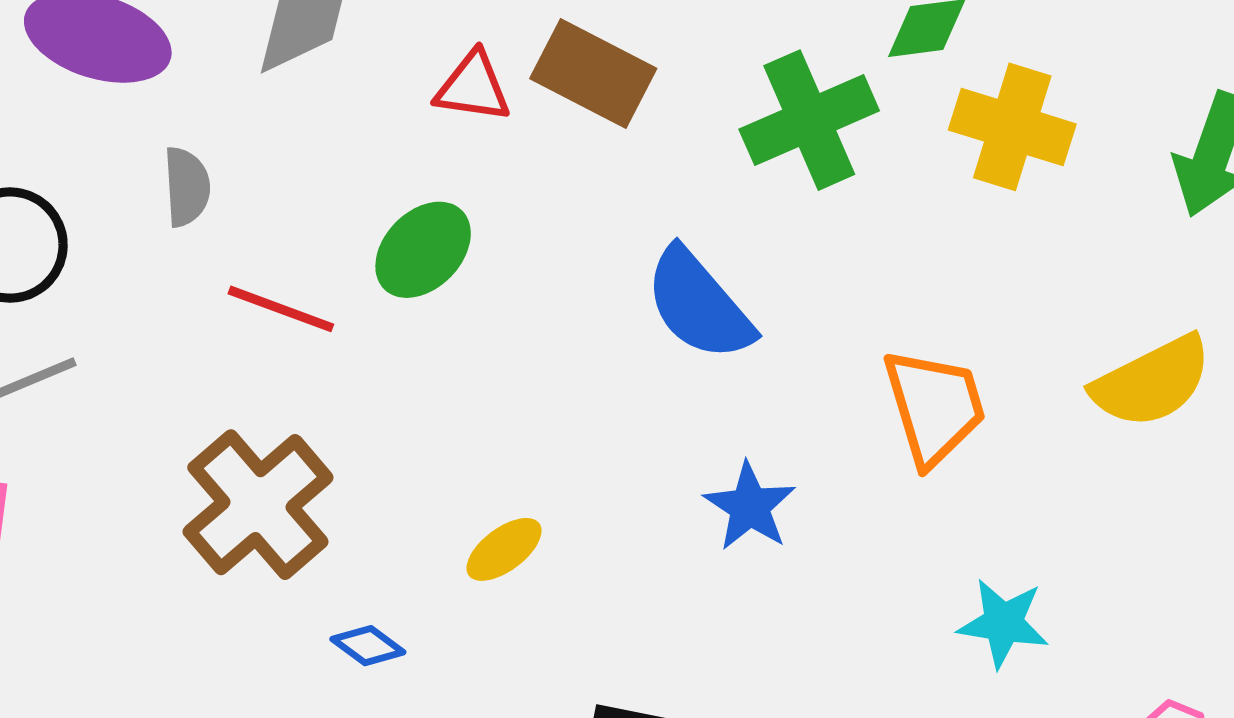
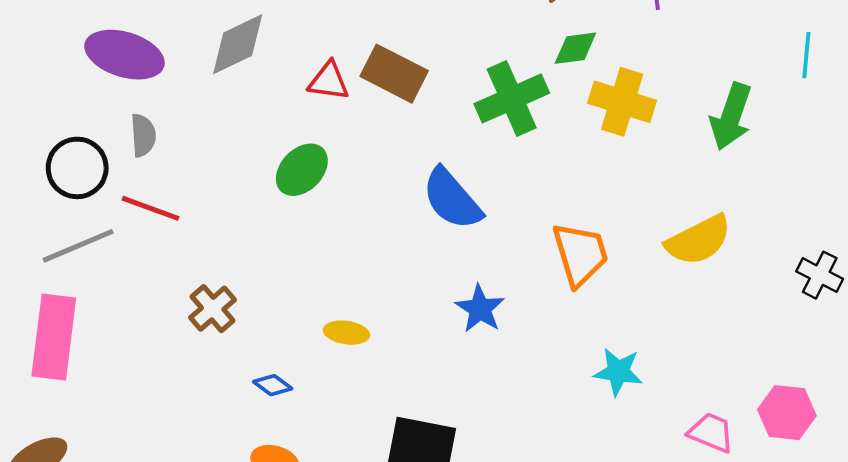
gray semicircle: (187, 187) -> (143, 135), moved
red line: (281, 309) -> (150, 208), moved
brown cross: (258, 505) -> (213, 309), size x0.6
yellow ellipse: (504, 549) -> (346, 333), turned 45

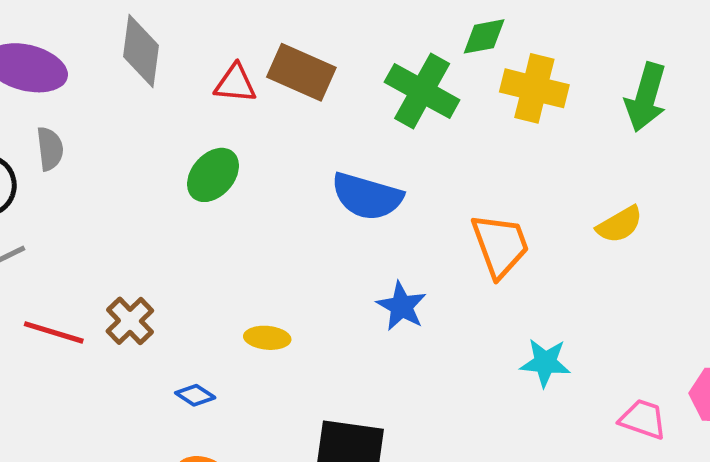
gray diamond: (238, 44) -> (141, 51), turned -54
green cross: (512, 98) -> (422, 91), turned -34
blue semicircle: (452, 199) -> (367, 196), turned -30
red line: (150, 208) -> (54, 332), moved
yellow semicircle: (699, 240) -> (620, 225), size x0.7

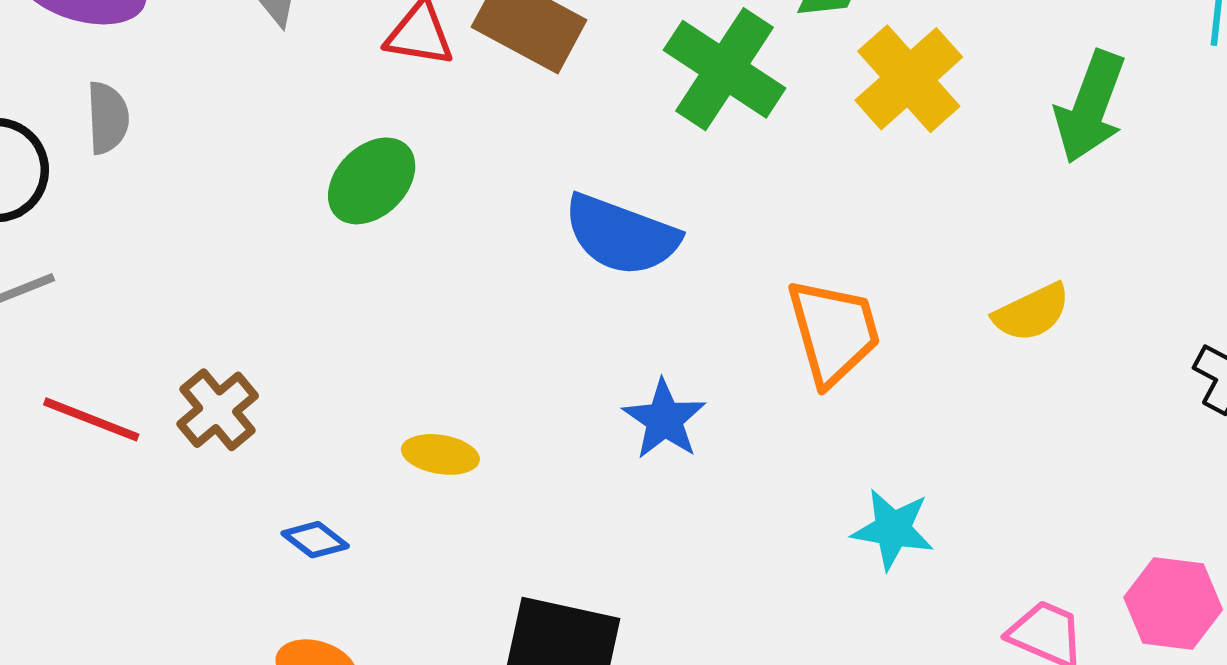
yellow cross: (534, 88) -> (909, 79), turned 30

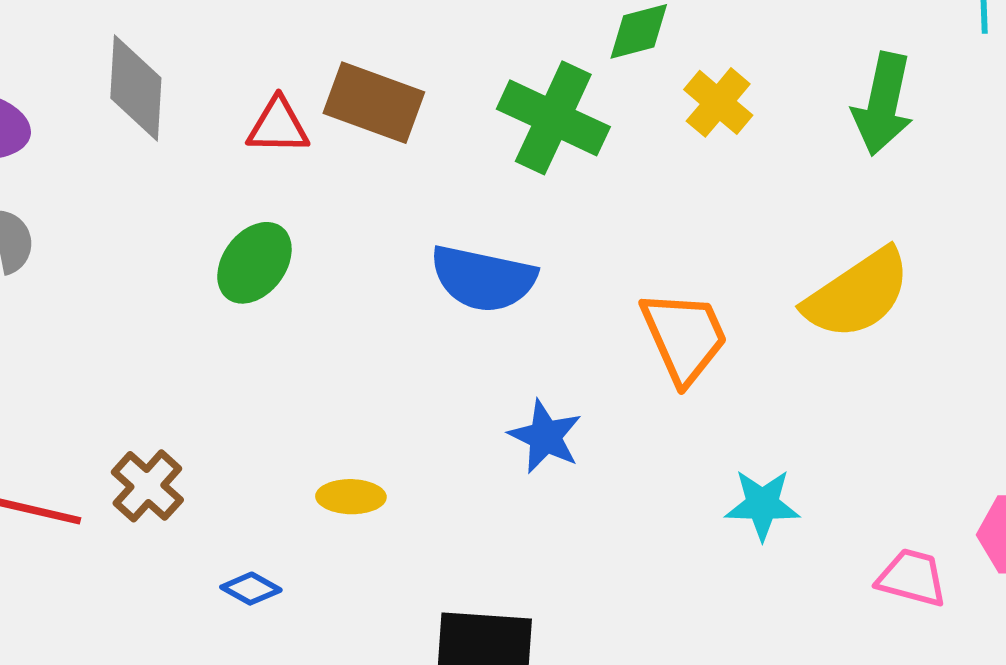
yellow cross: (909, 79) -> (718, 102), size x0.7
yellow semicircle: (1032, 312) -> (857, 294), size x1.6

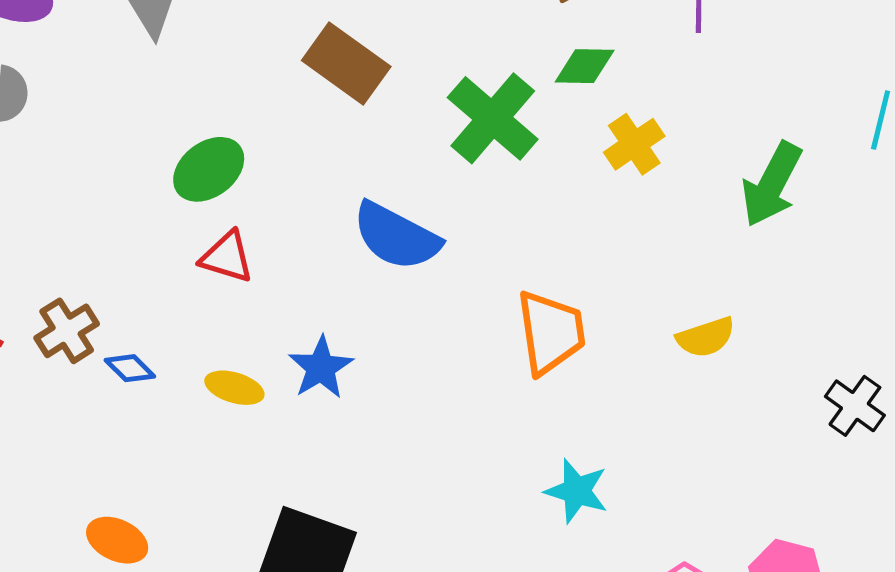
red triangle: (278, 126) -> (227, 257), moved
yellow semicircle: (857, 294) -> (706, 337), size x0.6
blue star: (545, 437) -> (321, 368), moved
blue diamond: (251, 589) -> (130, 368), moved

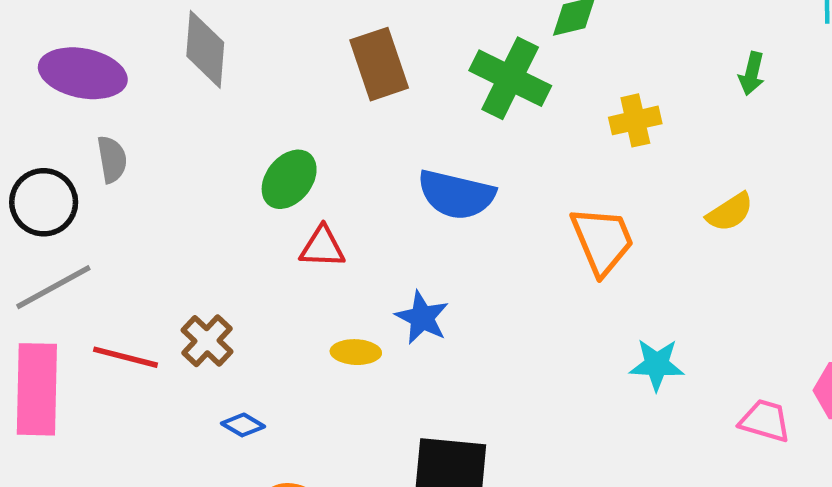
brown rectangle: (346, 63) -> (379, 64), turned 50
yellow cross: (634, 144) -> (635, 120), moved, turned 36
green arrow: (772, 184) -> (752, 74), size x0.6
blue diamond: (130, 368) -> (243, 425), moved

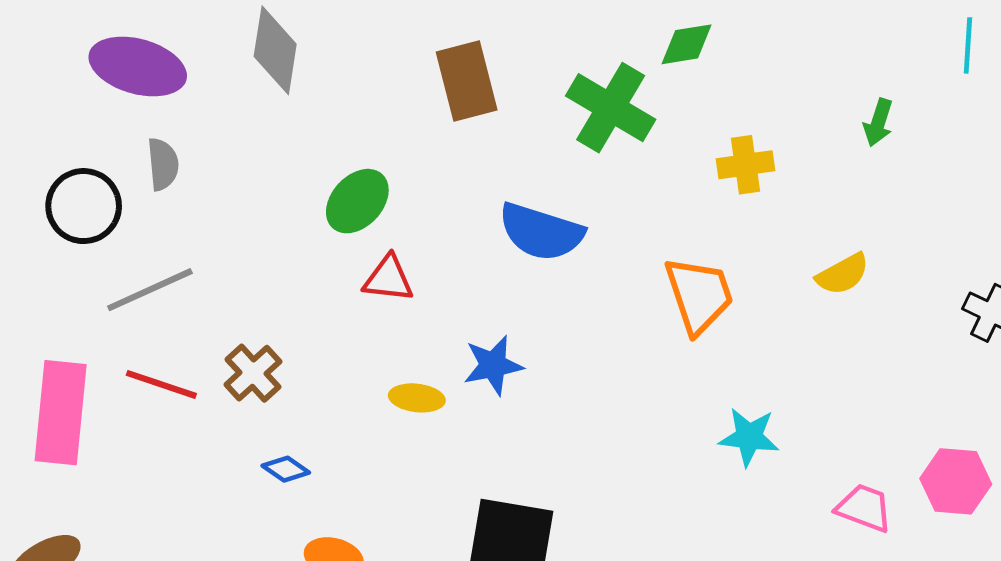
gray line: (53, 287) -> (150, 290), moved
blue star: (422, 318) -> (493, 365), turned 30

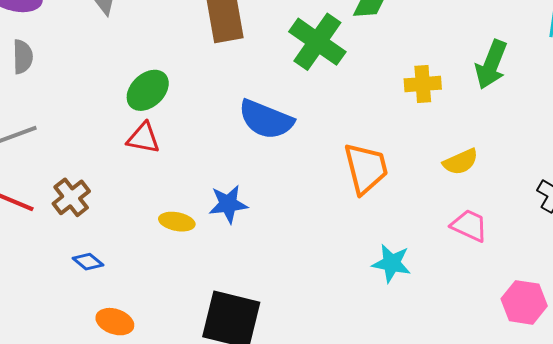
green arrow: (878, 122) -> (491, 65), size x1.6
yellow cross: (746, 165) -> (423, 84), moved
red triangle: (388, 279) -> (143, 138), moved
pink trapezoid: (864, 508) -> (469, 225), moved

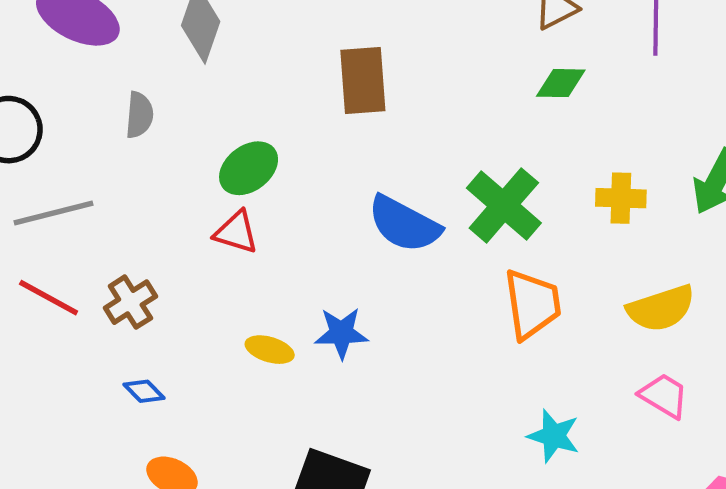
green cross: (317, 42) -> (504, 205), moved
gray semicircle: (23, 57) -> (139, 115), moved
yellow semicircle: (461, 162) -> (661, 308), size x1.4

